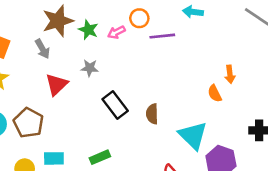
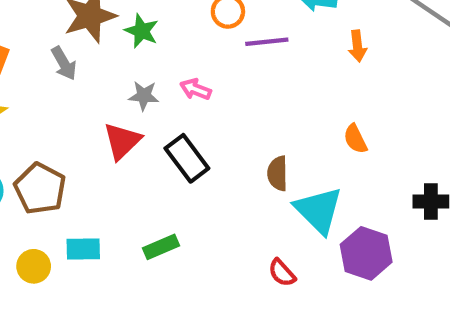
pink arrow: (116, 32) -> (196, 89), moved, turned 48
orange arrow: (230, 74) -> (357, 46), moved
red triangle: (56, 85) -> (122, 141), moved
brown semicircle: (152, 114) -> (278, 173), moved

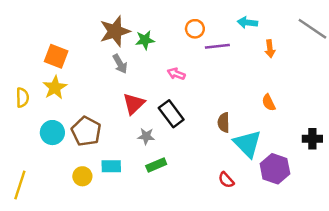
green star: (142, 31) -> (145, 40), turned -30
gray arrow: (64, 63) -> (120, 64), moved
gray star: (144, 96) -> (146, 136), moved

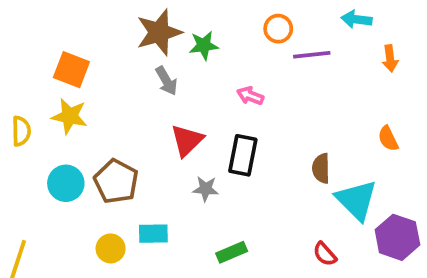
yellow star: (55, 88) -> (70, 116), turned -30
black rectangle: (171, 114) -> (243, 155), turned 48
green rectangle: (156, 165) -> (232, 252), moved

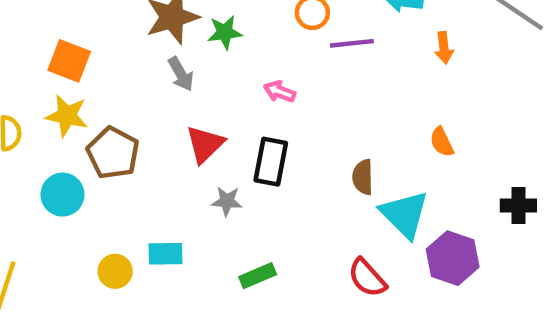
brown pentagon: (116, 181) -> (113, 153), moved
red semicircle: (325, 254) -> (367, 278), size x1.4

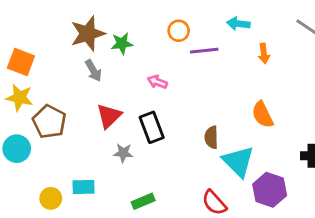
orange semicircle: (442, 142) -> (262, 115), size x1.4
black rectangle: (271, 162) -> (152, 127), turned -32

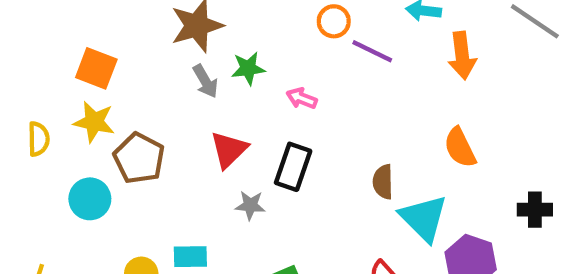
green star: (122, 44) -> (248, 68), moved
purple line: (204, 51) -> (372, 51), turned 32
orange arrow: (264, 53) -> (462, 56), size x1.5
black rectangle: (152, 127) -> (293, 167), turned 40

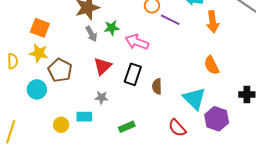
pink arrow: (302, 98) -> (137, 42), size x1.6
brown semicircle: (383, 182) -> (157, 86), moved
gray star: (250, 205) -> (101, 98), moved

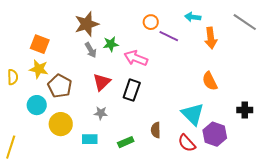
brown semicircle: (157, 86) -> (156, 130), moved
cyan rectangle: (84, 117) -> (90, 139), moved
yellow circle: (61, 125) -> (61, 124), moved, size x1.5
red semicircle: (177, 128) -> (187, 143), moved

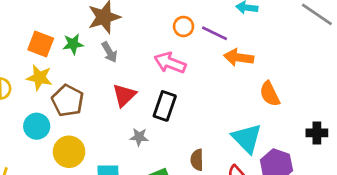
orange circle: (151, 22) -> (184, 26), moved
orange arrow: (211, 38) -> (239, 57), moved, turned 105
green star: (111, 44) -> (73, 44), moved
gray star: (101, 113) -> (139, 137), moved

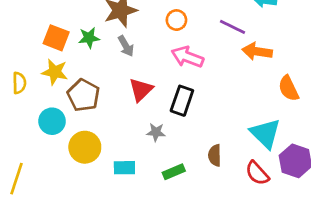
orange circle: (184, 26) -> (176, 20), moved

